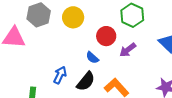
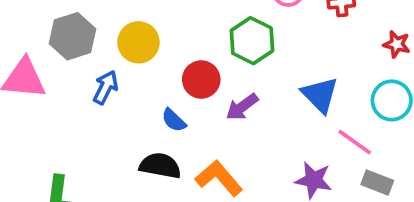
blue arrow: (60, 75) -> (106, 87), moved
black semicircle: (86, 81) -> (160, 166), turned -120

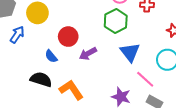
green hexagon: (252, 41) -> (116, 21), moved

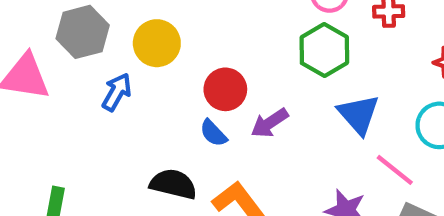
blue semicircle: (51, 56) -> (213, 133), moved

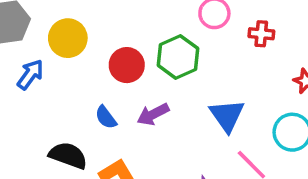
green hexagon: (324, 50) -> (178, 57), moved
red circle: (225, 89) -> (127, 65), moved

